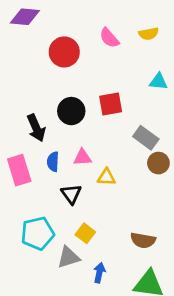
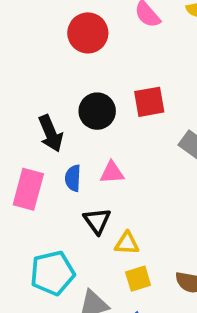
pink rectangle: (19, 170) -> (28, 189), turned 32
yellow triangle: (106, 177) -> (127, 243), moved
yellow square: (85, 233) -> (138, 279), moved, turned 36

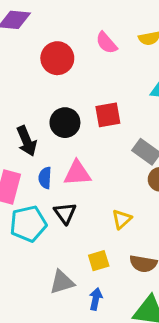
pink triangle: (112, 173) -> (77, 173), size x1.4
yellow triangle: (127, 243) -> (122, 219), moved, turned -45
cyan pentagon: (52, 273) -> (28, 224), moved

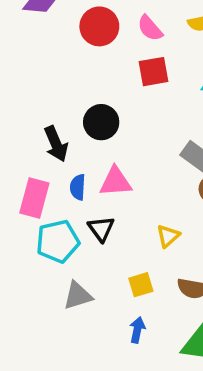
red circle: (57, 58) -> (99, 26), moved
red square: (108, 115) -> (154, 72), moved
gray triangle: (62, 282) -> (78, 296), moved

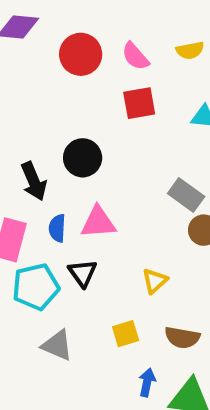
gray triangle: (78, 296) -> (57, 345), turned 40
blue arrow: (137, 330) -> (147, 382), moved

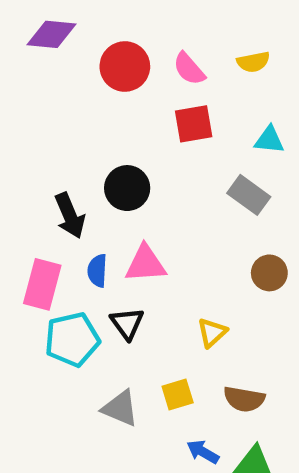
gray rectangle: (186, 195) -> (249, 195), moved
gray triangle: (57, 345) -> (120, 408), moved
blue arrow: (147, 382) -> (203, 452), turned -72

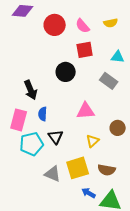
black circle: (127, 188) -> (66, 72), moved
pink triangle: (145, 264) -> (86, 111), moved
brown circle: (269, 273) -> (118, 128), moved
yellow square: (178, 394) -> (78, 168), size x1.6

